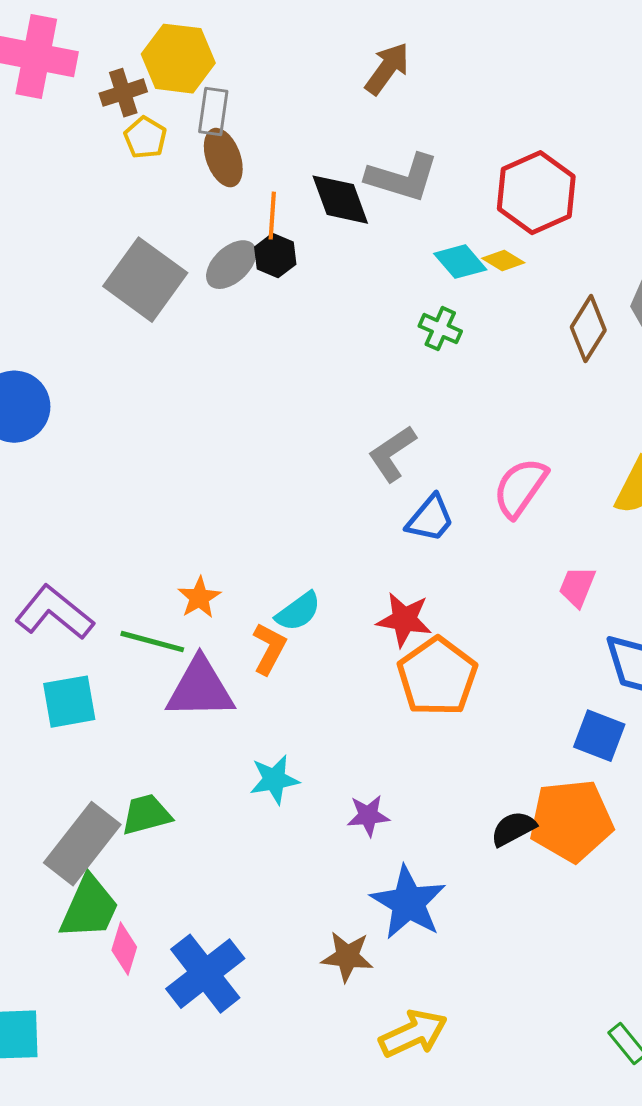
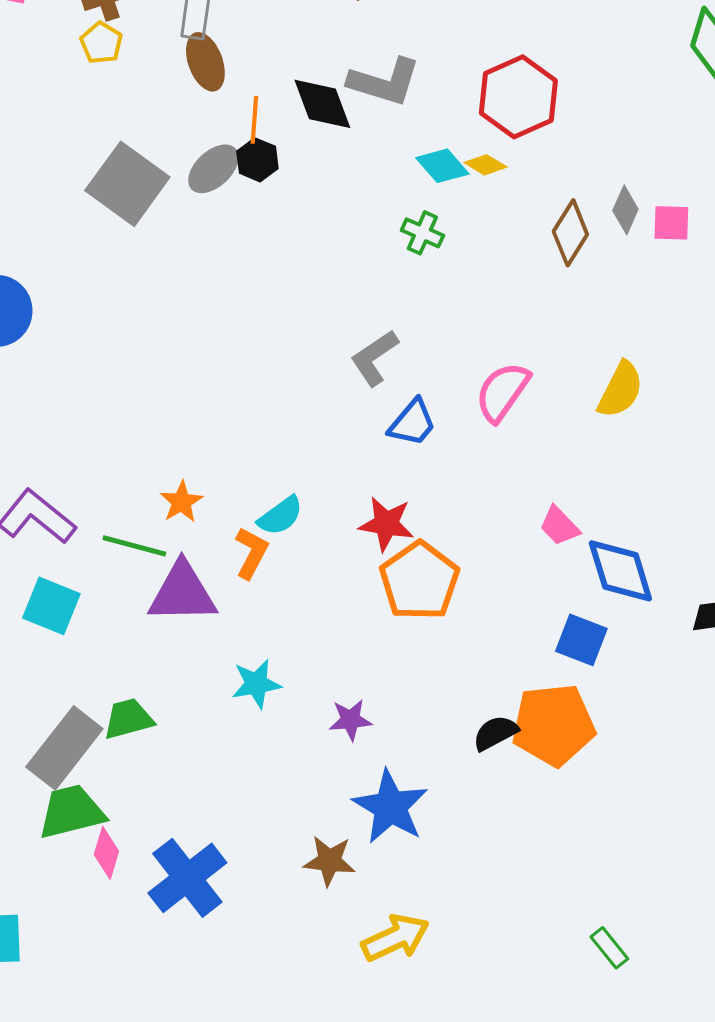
yellow pentagon: (145, 138) -> (101, 43), moved
pink trapezoid: (577, 587) -> (559, 526), moved, turned -66
cyan square: (69, 702) -> (51, 606), turned 32
green trapezoid: (89, 908) -> (71, 812), turned -128

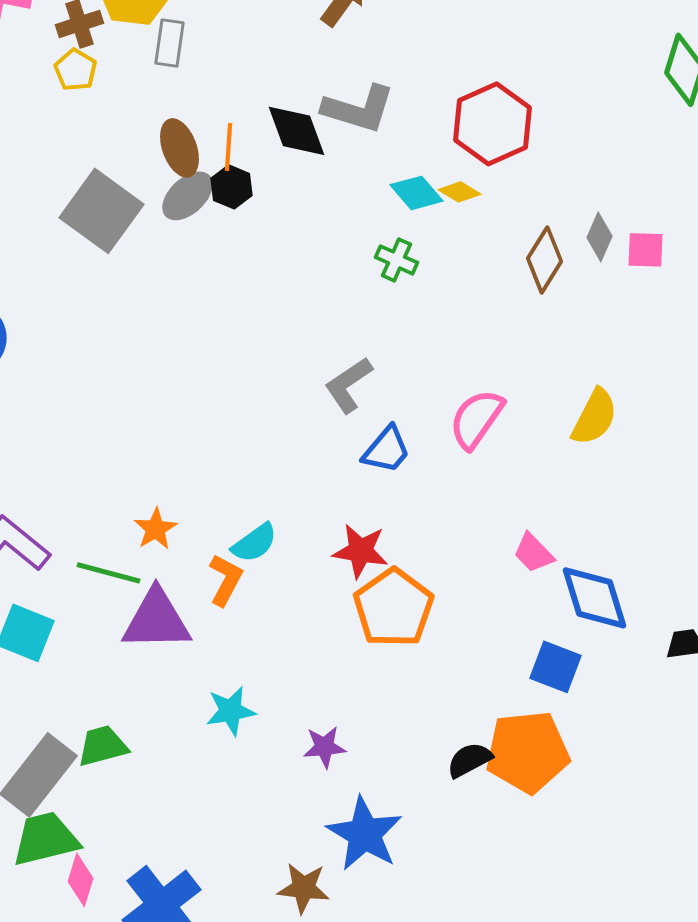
brown ellipse: (205, 62) -> (180, 148), moved

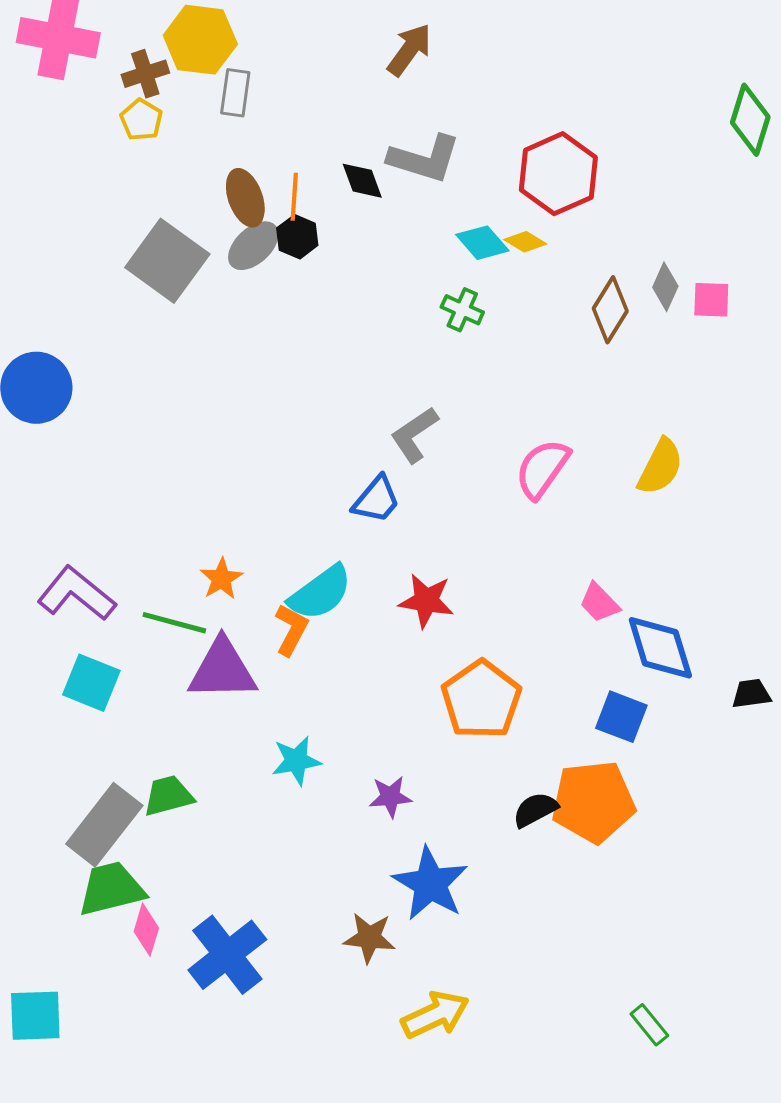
black diamond: (296, 131) -> (362, 181), size x0.7
blue trapezoid: (386, 450) -> (376, 500), moved
cyan semicircle: (254, 543) -> (320, 593), size x1.4
orange pentagon: (394, 608) -> (481, 700), moved

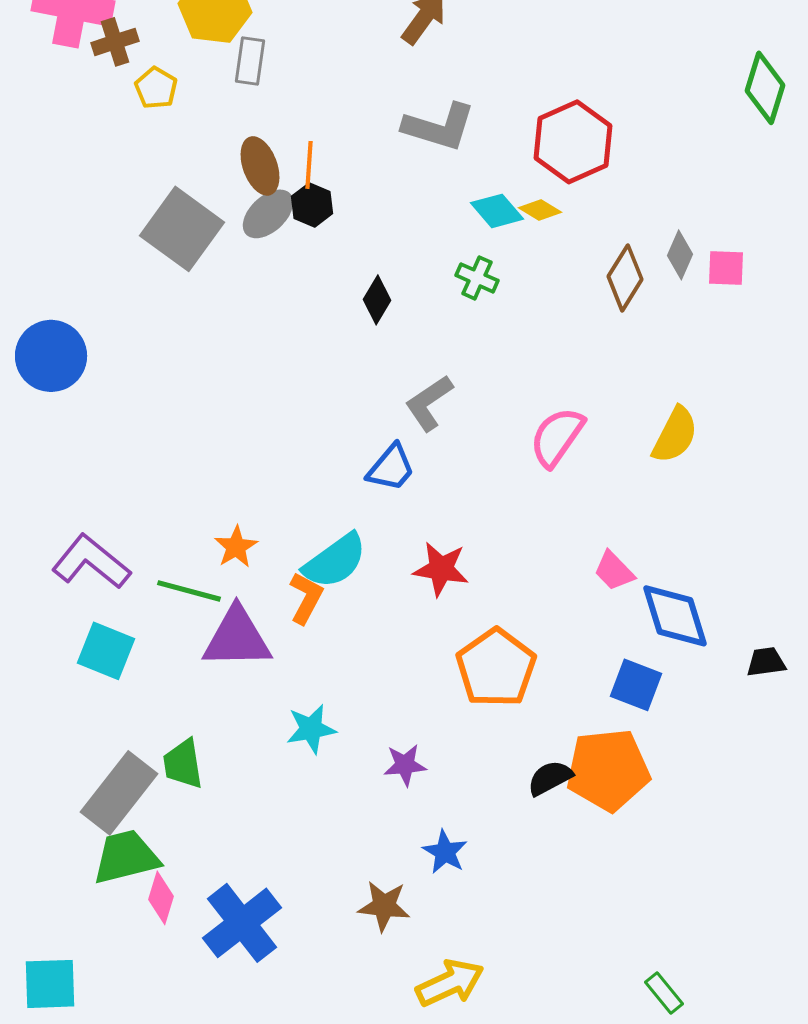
brown cross: (145, 74) -> (115, 42), moved
black diamond: (362, 181) -> (377, 300), moved, turned 51
green trapezoid: (168, 796) -> (183, 764), turned -84
blue star: (430, 884) -> (445, 852), size x0.6

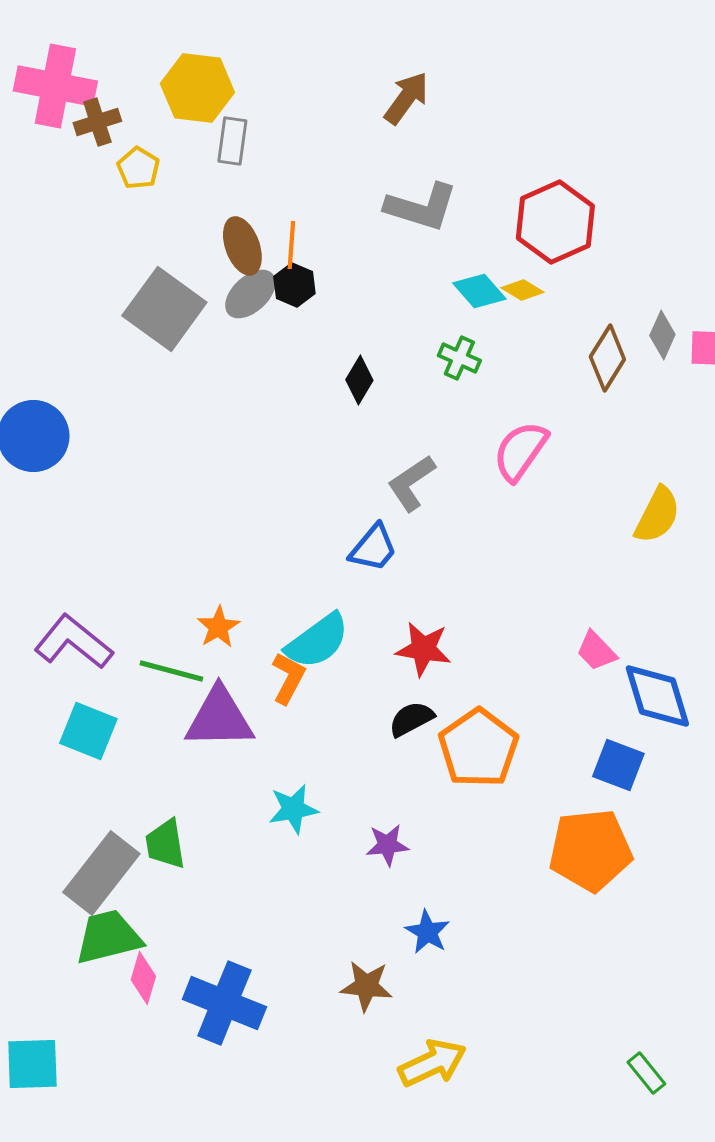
pink semicircle: (557, 437) -> (520, 451), moved
black semicircle: (550, 778) -> (411, 719), moved
blue cross: (242, 923) -> (224, 1003), turned -30

